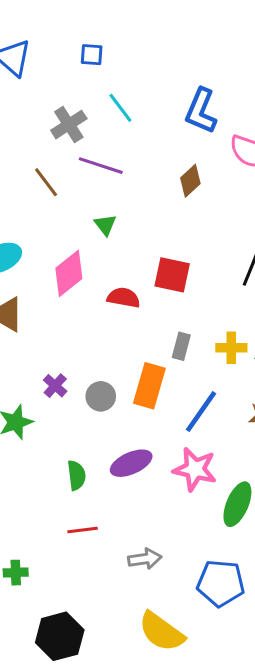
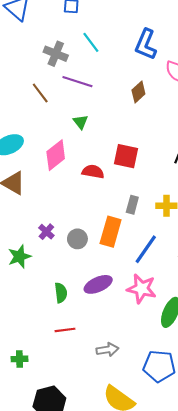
gray cross: (69, 125) -> (56, 54), turned -35

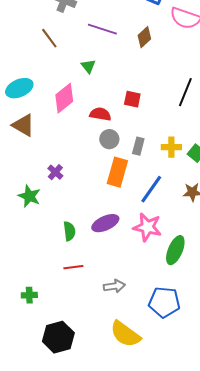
purple line: (77, 82) -> (102, 29), moved
red square: (126, 156) -> (132, 99), size x0.7
gray circle: (77, 239) -> (109, 139), moved
green star: (19, 256) -> (29, 196), turned -30

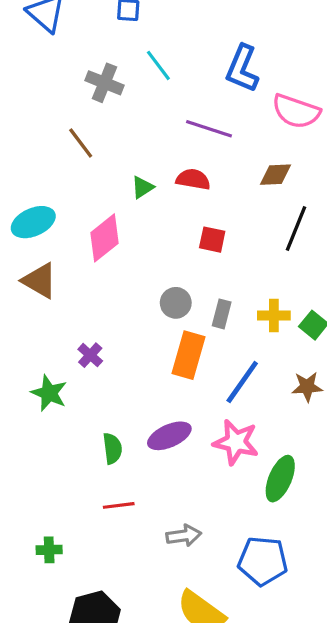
purple line: (102, 29) -> (209, 129), moved
brown diamond: (144, 37) -> (275, 175), moved, turned 40
green triangle: (88, 66) -> (142, 187), turned 35
red semicircle: (100, 114) -> (193, 179), moved

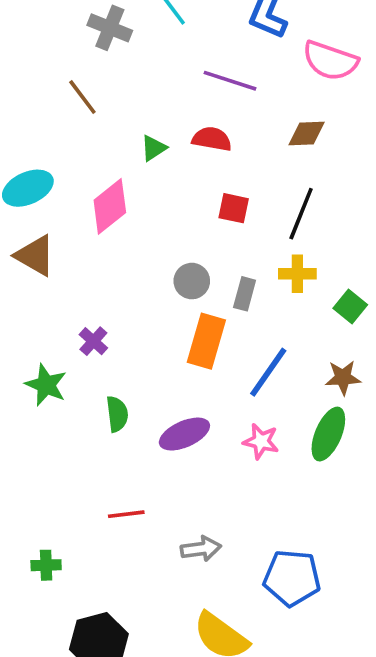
black line: (296, 228) -> (301, 214), moved
yellow cross: (274, 316) -> (297, 274), moved
pink star: (236, 442) -> (261, 441), size x0.7
green semicircle: (112, 449) -> (117, 414), moved
green ellipse: (280, 479) -> (328, 434), moved

